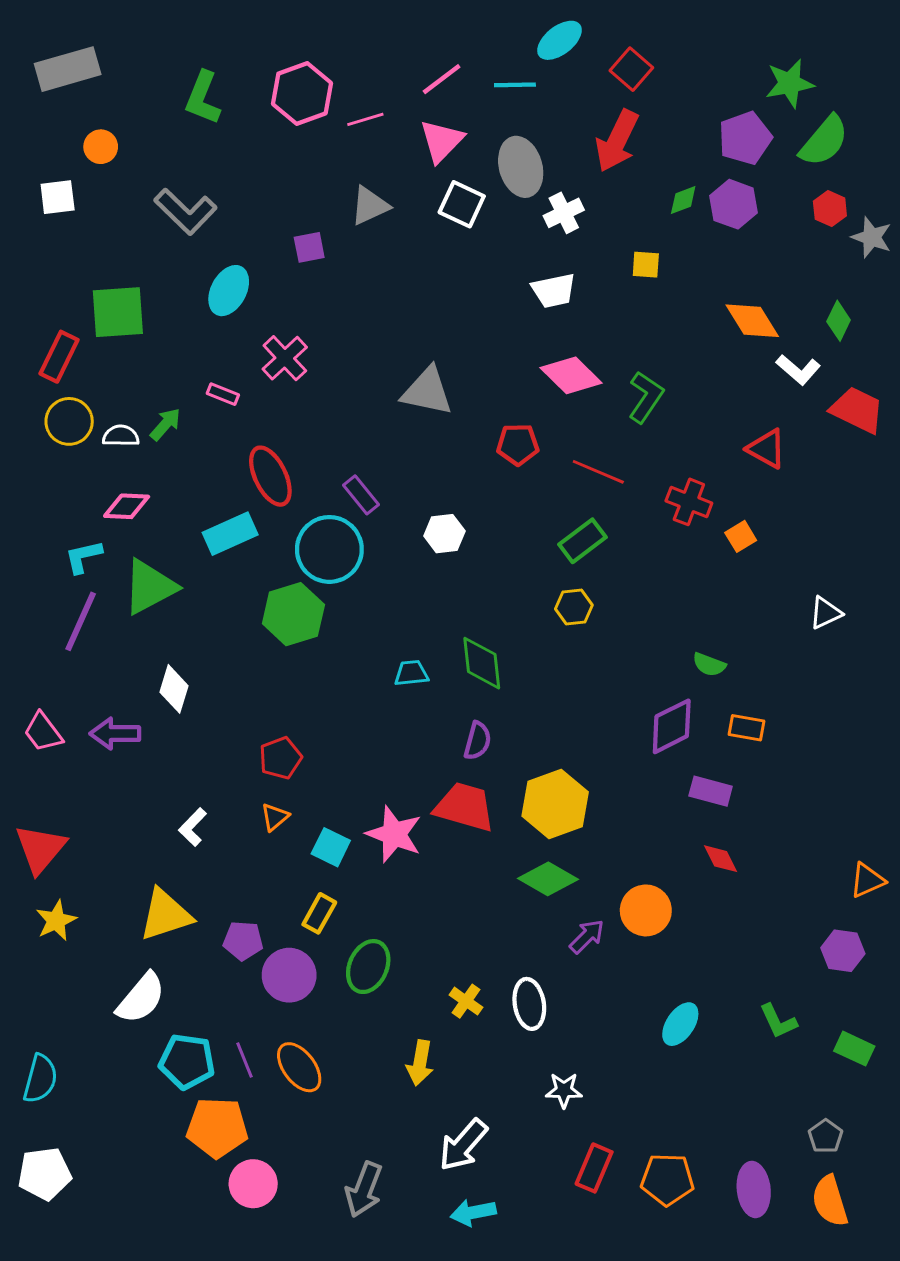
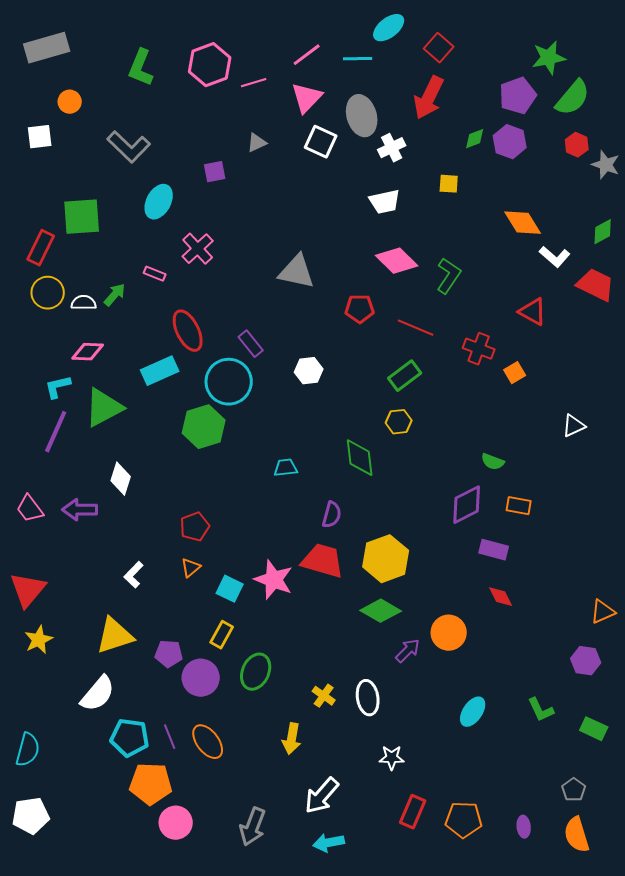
gray triangle: (370, 206) -> (257, 143), size x0.7
green diamond: (839, 321) -> (603, 232), moved, turned 36
green diamond: (482, 663) -> (360, 458), moved
purple ellipse: (754, 1189) -> (524, 827), size x0.6

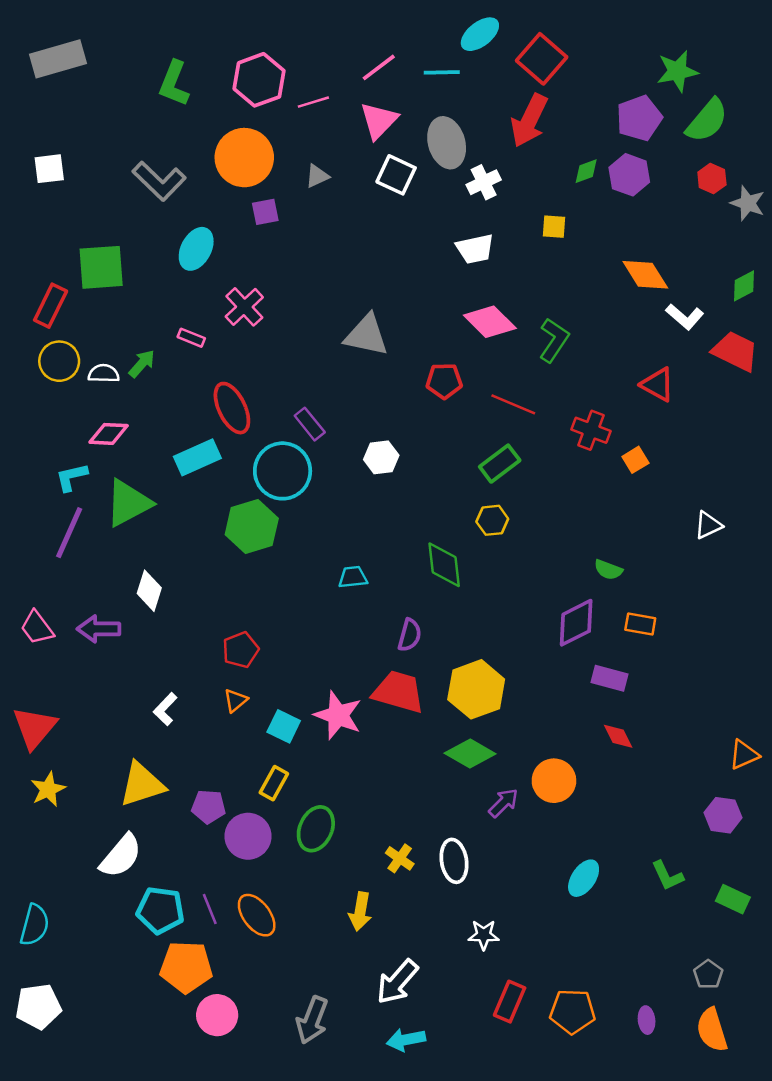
red square: (439, 48) -> (542, 59), size x1.4
orange circle: (70, 102) -> (244, 158), moved, size x2.0

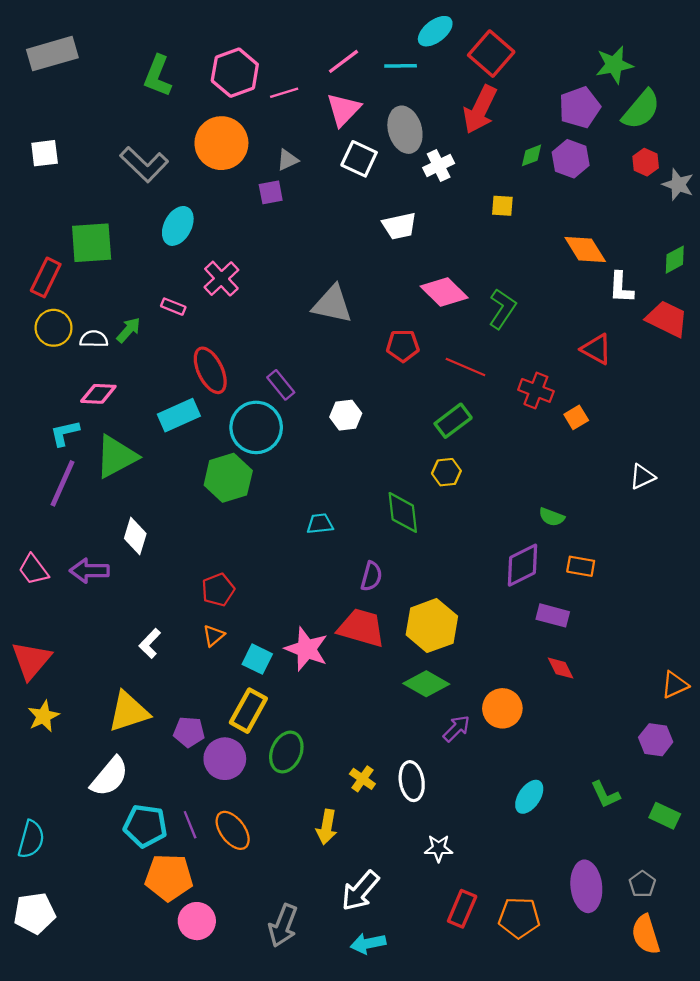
purple square: (265, 212) -> (271, 192), moved
white trapezoid: (475, 249) -> (399, 226), moved
white L-shape: (685, 317) -> (621, 288), turned 52
yellow rectangle: (274, 783) -> (248, 711), size x1.4
purple ellipse: (647, 1020) -> (586, 886), moved, size x2.0

